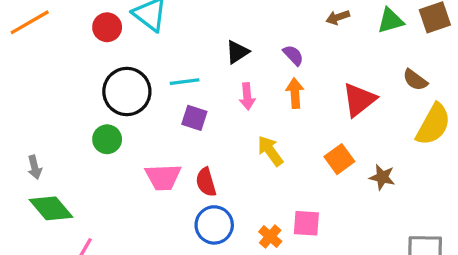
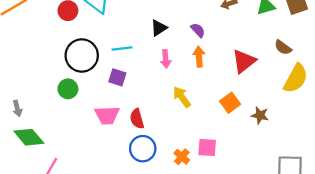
purple square: (194, 118) -> (117, 77), moved

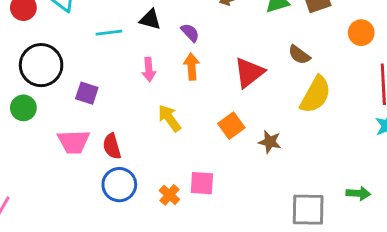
black triangle: (159, 28) -> (150, 19), moved, turned 48
cyan line: (122, 49) -> (109, 33), moved

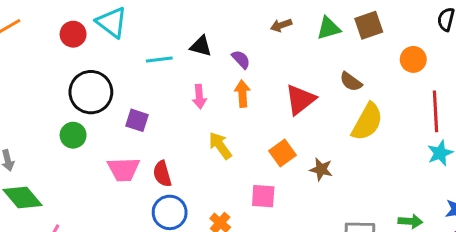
pink square: (202, 183) -> (263, 196), moved

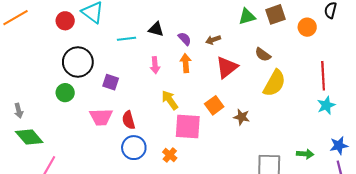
brown arrow: (281, 25) -> (213, 40), moved
orange circle: (413, 59) -> (307, 27), moved
pink square: (263, 196) -> (188, 126), moved, size x1.5

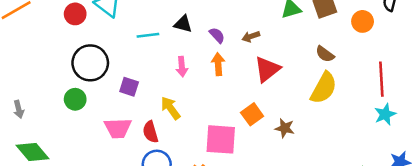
brown semicircle: (263, 55) -> (325, 54), moved
yellow arrow: (170, 100) -> (171, 108), moved
gray arrow: (19, 111) -> (19, 109), moved

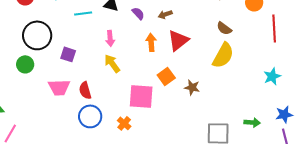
orange arrow: (218, 64) -> (151, 42), moved
red line: (381, 79) -> (274, 28), moved
yellow arrow: (171, 108) -> (112, 63), moved

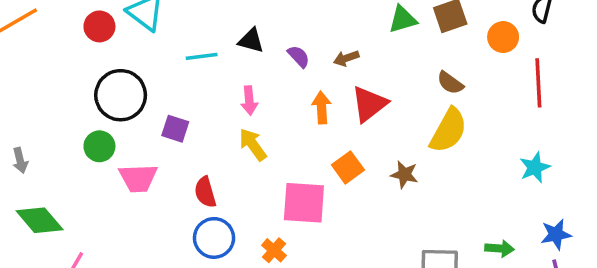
pink trapezoid: (59, 87) -> (138, 178), moved
brown star: (192, 87) -> (404, 175), moved

